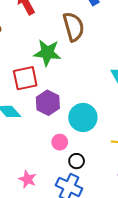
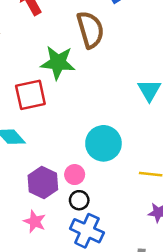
purple hexagon: (48, 103) -> (43, 182), moved
black circle: (77, 161) -> (79, 200), moved

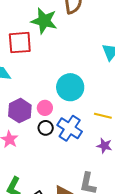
blue cross: (87, 231) -> (70, 128), moved

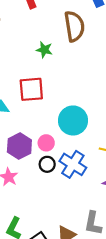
green star: (44, 21) -> (44, 50), size x0.6
red square: (20, 43) -> (31, 89), moved

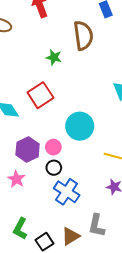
red square: (31, 89) -> (40, 95), turned -30
blue cross: (73, 164) -> (67, 192), moved

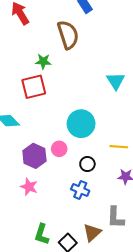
red square: (40, 95) -> (34, 87), moved, turned 30
black circle: (54, 168) -> (87, 164), moved
blue cross: (67, 192) -> (80, 190), size x0.7

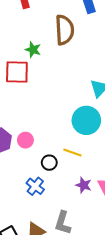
cyan circle: (81, 124) -> (86, 120), moved
yellow line: (119, 147) -> (72, 152), moved

